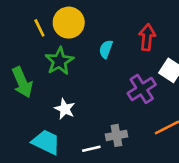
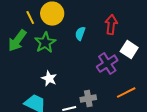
green arrow: (22, 82) -> (17, 41), moved, turned 60

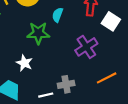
green star: (45, 43) -> (38, 33), moved, turned 30
white square: (129, 50) -> (111, 21), moved

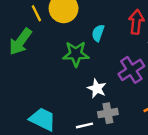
white star: (24, 63) -> (97, 88), moved

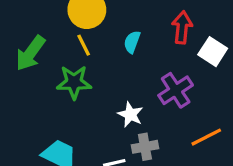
yellow line: (36, 13) -> (84, 45), moved
green star: (76, 54) -> (74, 82), moved

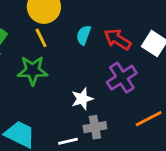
red arrow: (182, 27) -> (118, 39), moved, turned -64
white star: (130, 115) -> (82, 99), turned 30

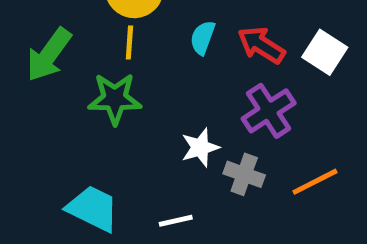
yellow line: (41, 38) -> (129, 43), turned 30
gray cross: (95, 127) -> (244, 174), moved, turned 30

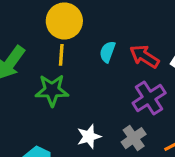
white star: (200, 147) -> (89, 137), moved
gray cross: (244, 174) -> (134, 138), turned 35

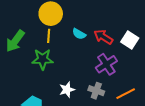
cyan semicircle: (107, 52) -> (79, 34), turned -80
gray cross: (134, 138) -> (96, 91), turned -35

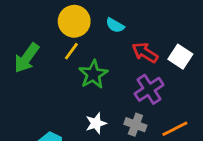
cyan semicircle: (79, 34) -> (115, 25), moved
yellow line: (49, 36) -> (71, 51), turned 32
green star: (43, 59) -> (93, 74), moved, turned -30

